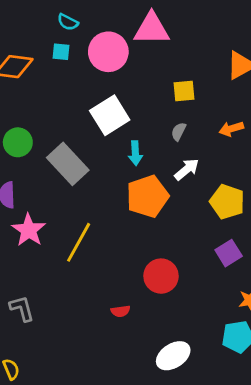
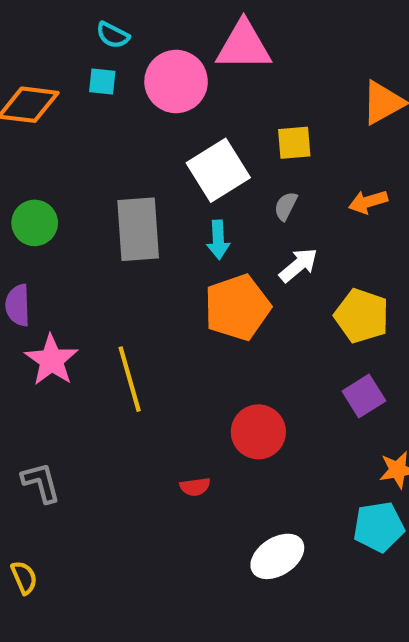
white square: (110, 115) -> (218, 170), moved
gray rectangle: (68, 164) -> (138, 229), moved, turned 39
yellow line: (79, 242) -> (130, 379), turned -45

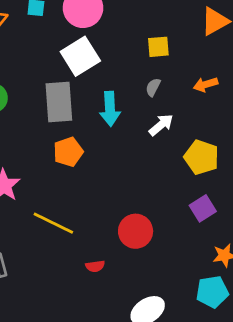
white square: (218, 170) -> (80, 56), moved
cyan arrow: (218, 240) -> (110, 109), size x1.4
orange pentagon: (237, 307) -> (68, 152), moved, size x0.7
yellow line: (130, 379) -> (53, 223), moved, turned -48

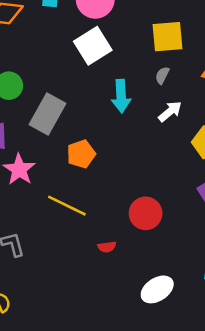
yellow square: (158, 47) -> (167, 37), size x1.5
gray rectangle: (59, 102) -> (48, 114), moved, turned 33
orange pentagon: (68, 152) -> (81, 154), moved

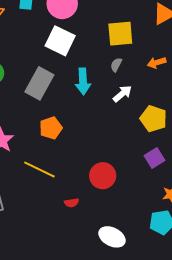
white square: (93, 46) -> (60, 41), turned -32
gray rectangle: (48, 114) -> (39, 83), moved
white ellipse: (157, 289) -> (112, 237), turned 60

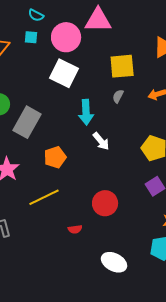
gray rectangle: (39, 83) -> (27, 122), moved
white arrow: (122, 94) -> (101, 141), moved, turned 90
yellow line: (39, 169) -> (44, 197), turned -52

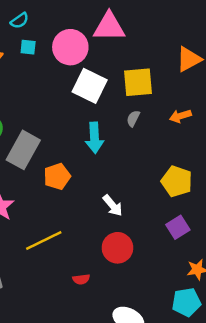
cyan semicircle: (36, 15) -> (20, 21), moved, turned -63
white square: (64, 73) -> (90, 86), moved
white arrow: (101, 141) -> (113, 206), moved
orange pentagon: (55, 157) -> (57, 176), moved

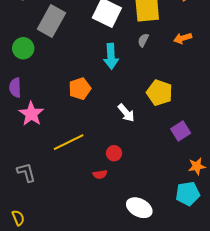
gray rectangle: (23, 150) -> (51, 21), moved
yellow pentagon: (177, 181) -> (159, 93), moved
red circle: (117, 248) -> (114, 153), moved, size x0.6

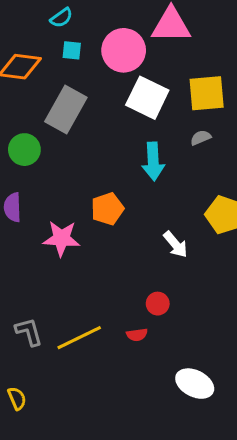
gray semicircle: (143, 40) -> (201, 138), turned 40
pink star: (31, 114) -> (61, 238), moved, turned -30
yellow line: (69, 142) -> (79, 338), moved

